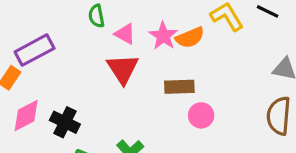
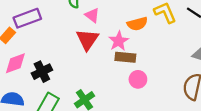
pink star: (163, 36) -> (119, 41), moved
black cross: (65, 122) -> (42, 72), turned 30

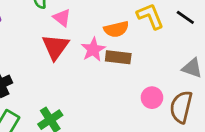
brown rectangle: (125, 57) -> (118, 57), moved
pink circle: (138, 79) -> (152, 98), moved

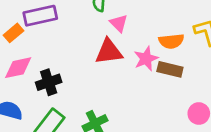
red triangle: (55, 47) -> (109, 52), turned 40

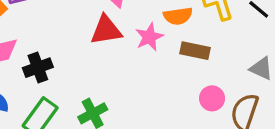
brown rectangle: (170, 69) -> (195, 51), moved

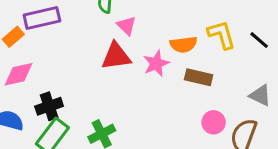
black cross: (38, 68) -> (49, 106), moved

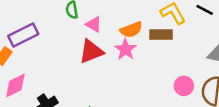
orange semicircle: (183, 45) -> (131, 30), moved
brown rectangle: (199, 77) -> (161, 34), moved

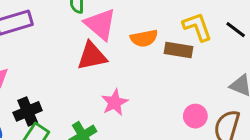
pink triangle: (94, 24) -> (100, 24), size x1.6
pink star: (125, 49) -> (115, 102), moved

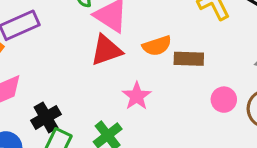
orange semicircle: (144, 38) -> (157, 46), moved
brown rectangle: (179, 50) -> (189, 59), moved

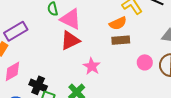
orange semicircle: (157, 46) -> (118, 23), moved
black cross: (46, 117) -> (38, 85), turned -30

